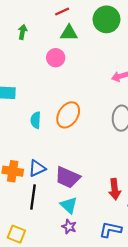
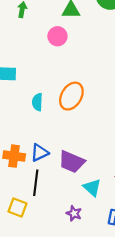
cyan triangle: (69, 205) -> (92, 188), moved
yellow square: (16, 234) -> (17, 208), moved

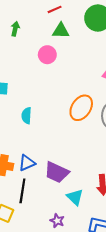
orange ellipse: (71, 96) -> (81, 108), moved

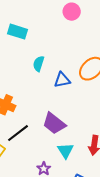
blue triangle: (27, 163) -> (62, 80), moved
black line: (22, 191) -> (18, 133), turned 30

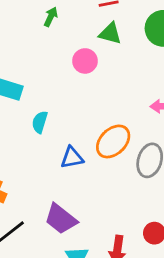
cyan semicircle: (39, 64) -> (40, 122), moved

